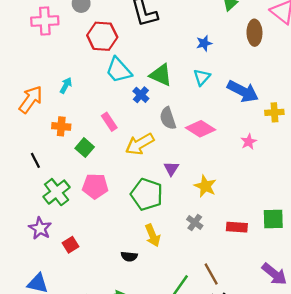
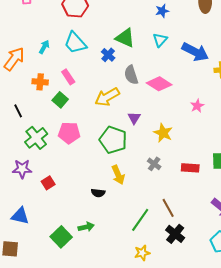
cyan trapezoid: (119, 70) -> (75, 43), moved
pink rectangle: (109, 122) -> (68, 77), moved
pink star: (249, 142) -> (197, 106), moved
purple star: (40, 228) -> (22, 169), turned -30

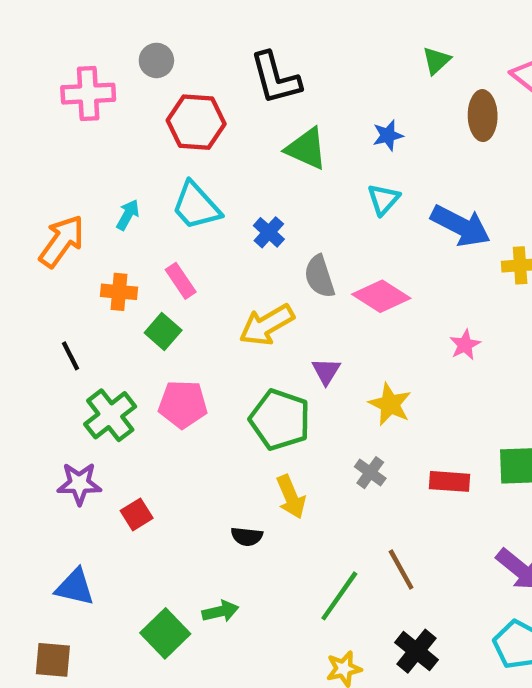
green triangle: (125, 38) -> (306, 149), moved
black cross: (175, 234) -> (416, 651), moved

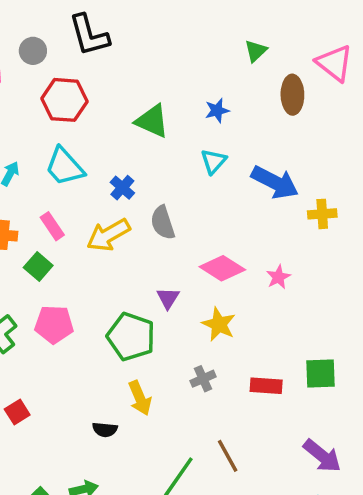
black L-shape: (275, 78) -> (89, 35), moved
pink diamond: (381, 296) -> (222, 268), moved
yellow arrow: (267, 325) -> (108, 235), moved
gray cross: (370, 473) -> (203, 379), turned 30

